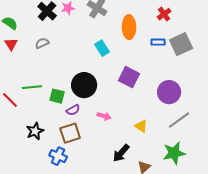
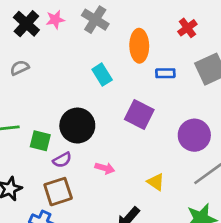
blue rectangle: (158, 42) -> (165, 73), moved

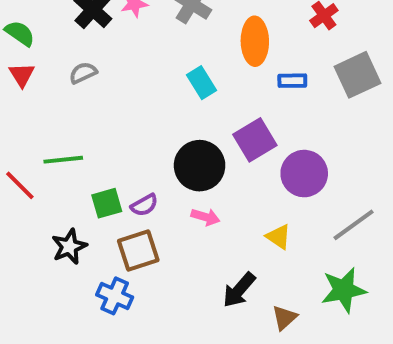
purple square: (139, 115) -> (255, 140), turned 32
black circle: (77, 126) -> (200, 166), moved
purple circle: (194, 135) -> (304, 174), moved
green square: (40, 141) -> (107, 203), moved, turned -30

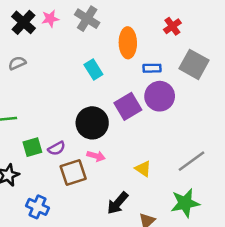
gray square: (358, 75) -> (194, 64), turned -36
purple circle: (304, 174) -> (160, 96), moved
brown square: (138, 251) -> (73, 173), moved

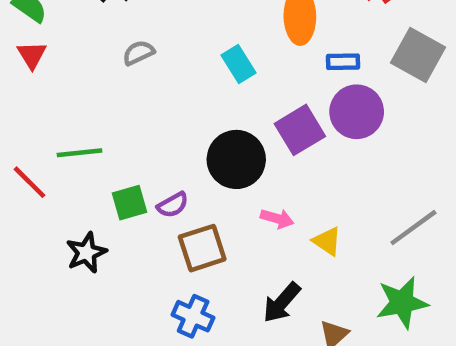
gray semicircle: (17, 63) -> (139, 53), moved
pink arrow: (96, 156) -> (277, 219), moved
blue cross: (37, 207) -> (193, 316), moved

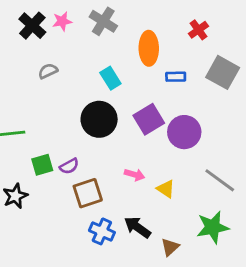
purple circle: (357, 112) -> (184, 132), moved
black circle: (236, 159) -> (99, 119), moved
gray line: (413, 228) -> (220, 180), turned 72
black arrow: (282, 303) -> (137, 227), turned 84
blue cross: (193, 316) -> (102, 231), moved

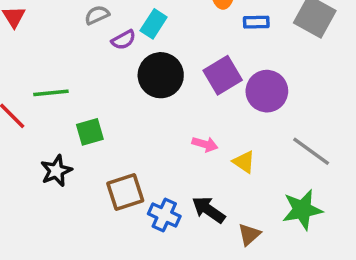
cyan rectangle: (110, 78) -> (154, 24), moved, turned 65
purple semicircle: (69, 166) -> (124, 40), moved
brown square: (88, 193) -> (125, 192), moved

